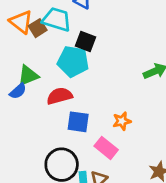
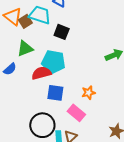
cyan pentagon: (73, 61) -> (53, 62), moved
green triangle: (28, 75) -> (25, 49), moved

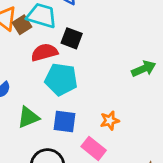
green triangle: (25, 49) -> (28, 117), moved
red semicircle: (41, 73) -> (44, 52), moved

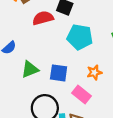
cyan pentagon: (61, 79) -> (80, 37), moved

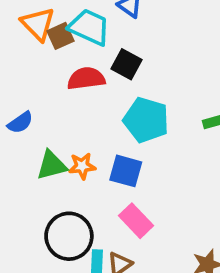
orange star: (94, 72) -> (82, 166), moved
blue square: (59, 73) -> (126, 171), moved

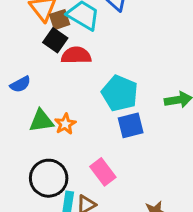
black square: (126, 64) -> (55, 40), moved
orange star: (82, 166) -> (65, 124), turned -30
blue square: (126, 171) -> (131, 125), moved, turned -36

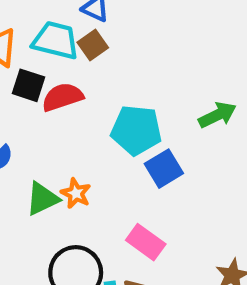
brown square: (60, 20) -> (93, 45), moved

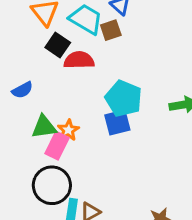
blue square: (164, 169) -> (117, 122), moved
pink rectangle: (146, 242) -> (57, 146), moved, turned 64

